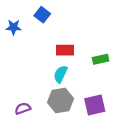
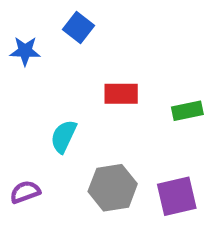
cyan semicircle: (60, 74) -> (64, 136), moved
purple semicircle: (23, 108) -> (25, 192), moved

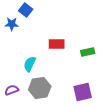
blue square: (78, 28) -> (26, 10), moved
gray hexagon: (113, 188) -> (40, 88), moved

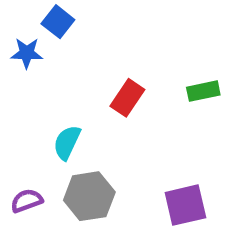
red rectangle: (57, 44) -> (127, 98), turned -56
green rectangle: (88, 52) -> (203, 91), moved

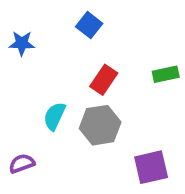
blue square: (58, 22) -> (89, 25), moved
gray hexagon: (89, 196) -> (100, 125), moved

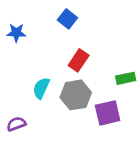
green rectangle: (166, 74) -> (126, 78), moved
purple square: (151, 167) -> (108, 113), moved

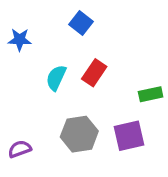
cyan semicircle: (41, 88) -> (56, 78), moved
gray hexagon: (76, 95) -> (79, 134), moved

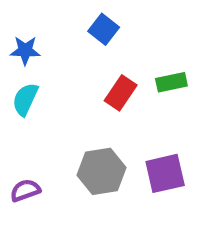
cyan semicircle: (56, 78) -> (25, 99), moved
green rectangle: (151, 94) -> (171, 82), moved

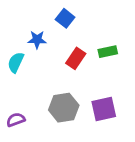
blue star: (25, 50) -> (37, 40), moved

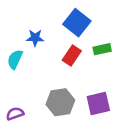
blue square: (65, 18) -> (77, 23), moved, size x1.5

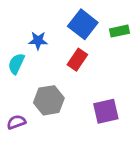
green rectangle: (102, 49) -> (119, 31), moved
gray hexagon: (60, 102) -> (49, 100), moved

